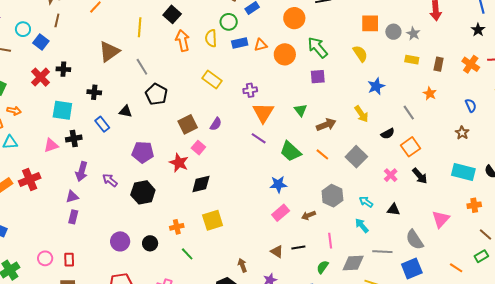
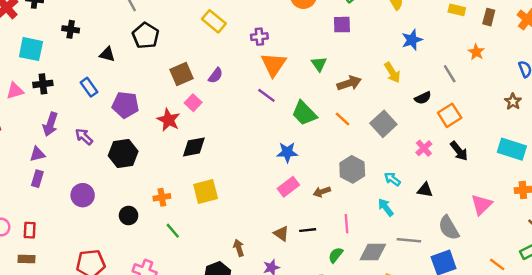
blue rectangle: (102, 124) -> (89, 87), moved
purple circle: (120, 241) -> (83, 195), moved

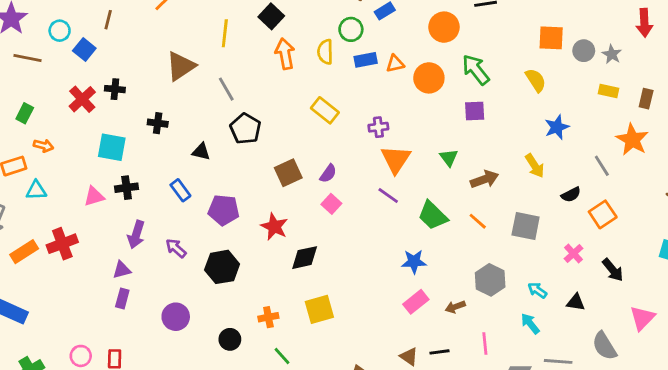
orange star: (476, 52) -> (632, 140), size x1.6
pink square: (193, 103) -> (331, 204), moved
gray square: (383, 124) -> (526, 226), turned -35
black arrow: (459, 151) -> (613, 270), moved

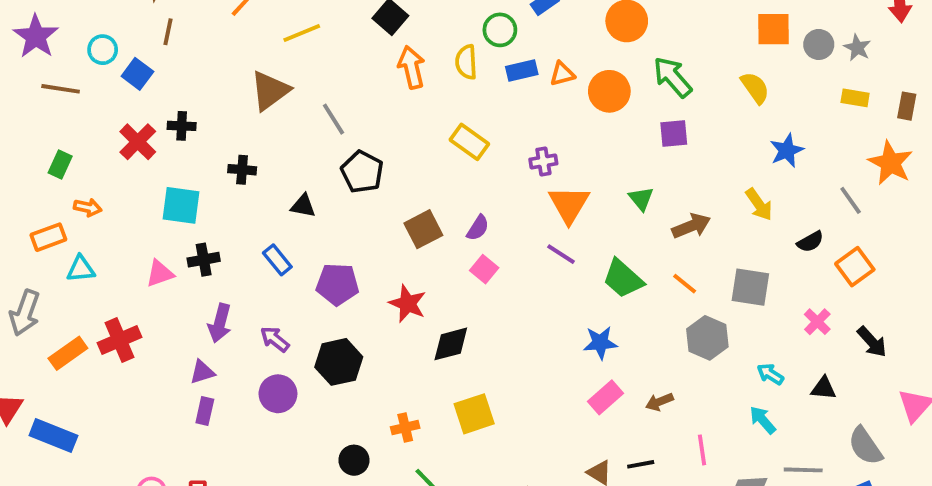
yellow line: (225, 33) -> (302, 33), moved, turned 64
gray hexagon: (490, 280) -> (707, 338), moved
purple circle: (176, 317) -> (278, 394), moved

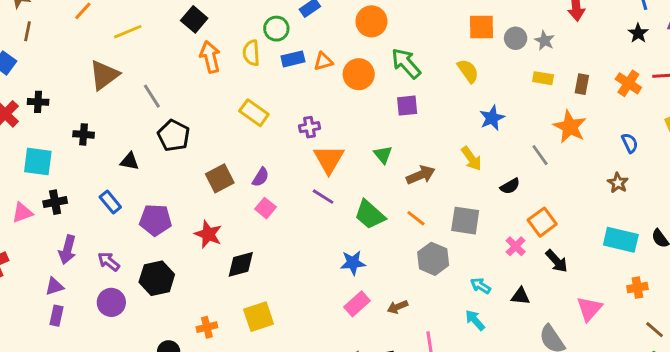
orange square: (855, 267) -> (542, 222), moved

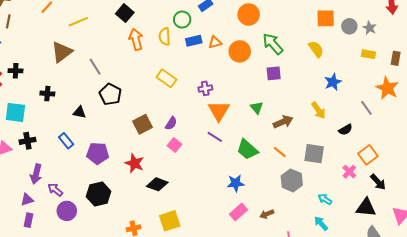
purple arrow: (109, 261) -> (55, 190), moved
black diamond: (241, 264) -> (157, 184), turned 35
black triangle: (520, 296) -> (366, 207), moved, size x1.5

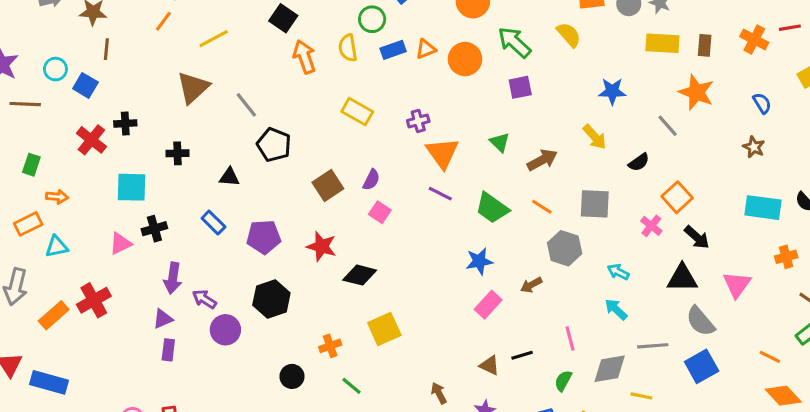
yellow semicircle: (316, 49) -> (569, 35), moved
yellow rectangle: (369, 54) -> (662, 43), size x1.5
blue star: (333, 82) -> (612, 91), turned 30
brown arrow: (267, 214) -> (531, 285), moved

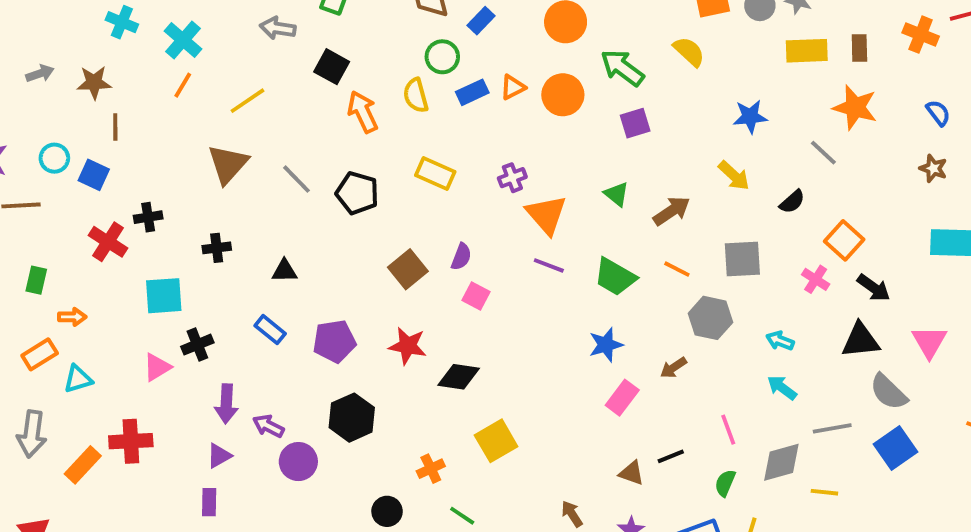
black pentagon: (274, 145) -> (357, 193), moved
red cross: (94, 300) -> (131, 441), turned 32
purple rectangle: (168, 350) -> (209, 502), moved

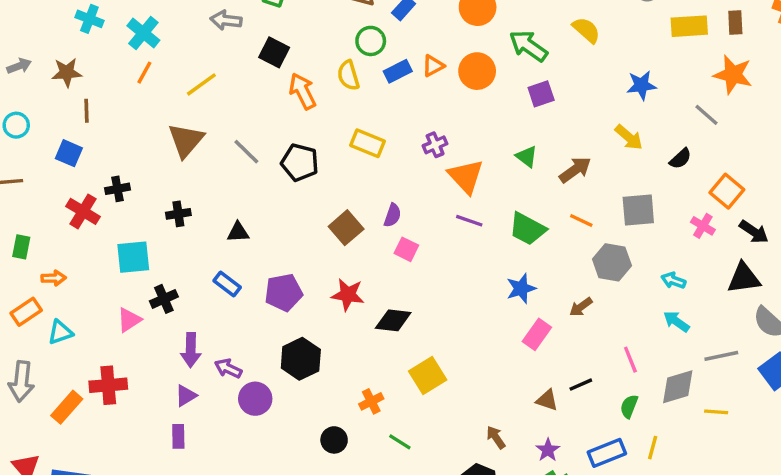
cyan circle: (54, 158) -> (16, 125), moved

